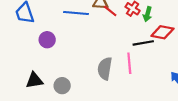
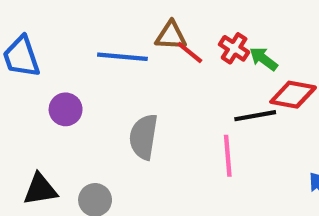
green arrow: (148, 14) -> (264, 59), turned 112
gray semicircle: (105, 69) -> (143, 137), moved

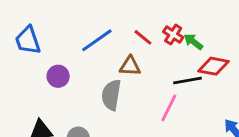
brown triangle: (171, 36) -> (130, 66), moved
blue line: (122, 57) -> (97, 40), turned -40
pink line: (228, 156) -> (169, 108), turned 32

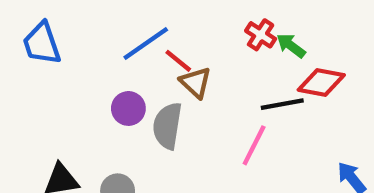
red line: (143, 37) -> (178, 61), moved
brown triangle: (130, 66) -> (196, 82), turned 40
purple circle: (58, 76) -> (128, 108), moved

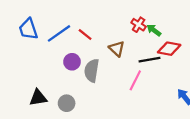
blue line: (146, 43) -> (59, 33), moved
red line: (178, 61) -> (85, 34), moved
brown triangle: (196, 82) -> (117, 49), moved

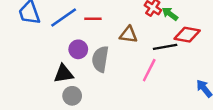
red line: (85, 34) -> (93, 19), turned -40
brown triangle: (117, 49) -> (128, 35), turned -35
black triangle: (38, 98) -> (64, 74), moved

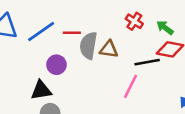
green arrow: (170, 14) -> (165, 28), moved
gray semicircle: (100, 59) -> (88, 46), moved

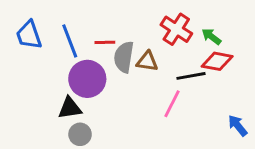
red cross: (134, 21) -> (176, 29), size x1.5
blue line: (41, 32) -> (70, 41), turned -76
purple circle: (56, 65) -> (87, 79), size x1.6

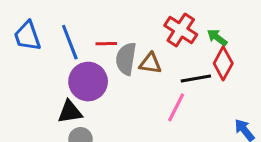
red diamond: (217, 61) -> (223, 63), turned -72

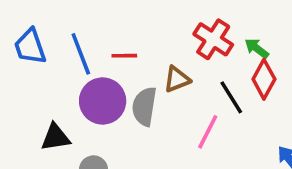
gray semicircle: (126, 59) -> (144, 106), moved
brown triangle: (150, 63) -> (177, 79), turned -30
black line: (196, 78) -> (231, 97), turned 68
black triangle: (70, 112) -> (55, 137), moved

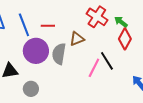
black line: (231, 97) -> (107, 61), moved

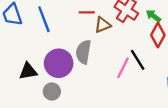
red line: (48, 26) -> (87, 12), moved
brown triangle: (77, 39) -> (103, 25), moved
purple circle: (36, 51) -> (59, 63), moved

